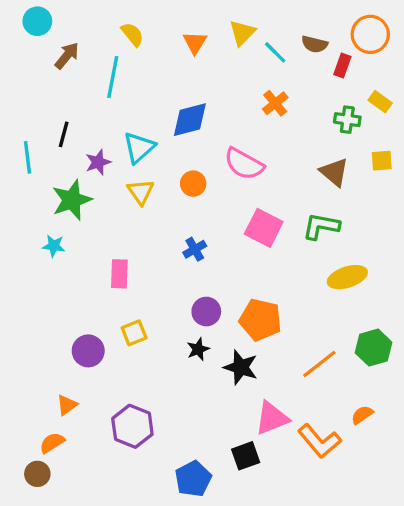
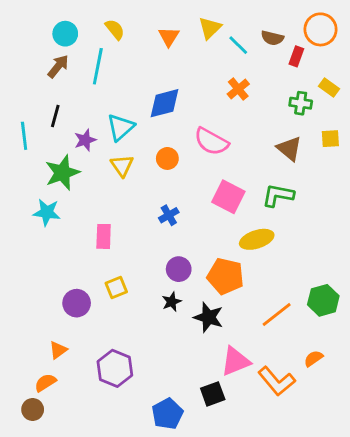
cyan circle: (37, 21) -> (65, 34), moved
brown arrow: (67, 56) -> (58, 66), moved
cyan star: (54, 246) -> (47, 212), size x1.4
yellow ellipse: (347, 277) -> (257, 239), moved

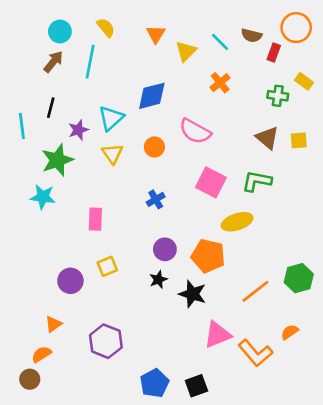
yellow triangle: (210, 28) -> (186, 51), moved
yellow square: (330, 139) -> (299, 140), moved
black square: (213, 394) -> (196, 386), moved

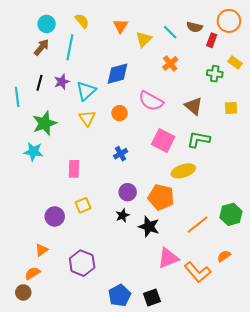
purple star: (78, 130) -> (62, 82), moved
brown triangle: (267, 138) -> (193, 106), moved

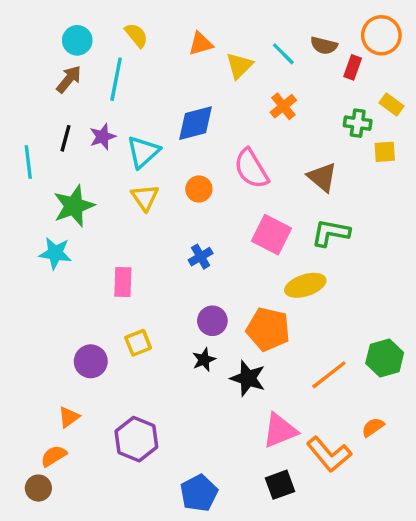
orange triangle: (121, 26) -> (201, 44), turned 42
pink semicircle: (151, 101) -> (251, 169), turned 30
yellow square: (231, 108) -> (385, 152), moved
black square: (152, 298) -> (280, 485), moved

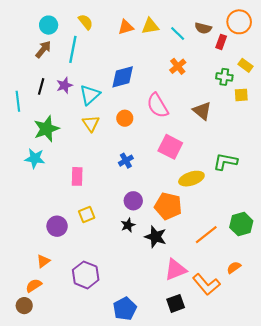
yellow triangle: (239, 66) -> (150, 26), moved, turned 36
green L-shape: (331, 233) -> (225, 162), moved

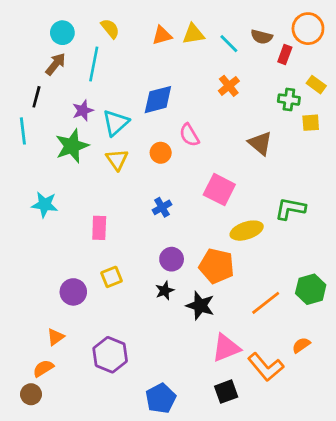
black line: (41, 86) -> (36, 97), moved
pink semicircle: (158, 105) -> (189, 135), moved, size x0.7
green star: (46, 129) -> (72, 146), moved

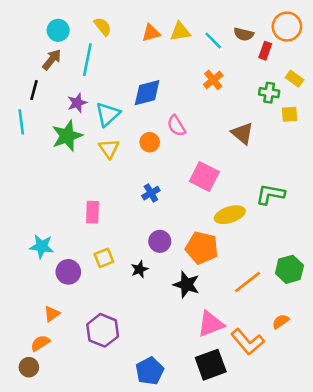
cyan star: (45, 205) -> (42, 246), moved
black star: (165, 291) -> (139, 269), moved
black square: (226, 392) -> (211, 365), size x1.4

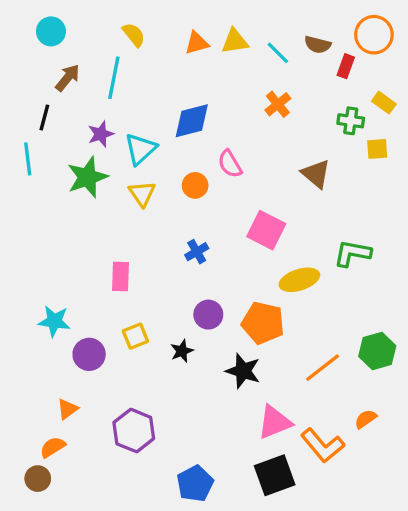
cyan circle: (58, 30) -> (51, 31), moved

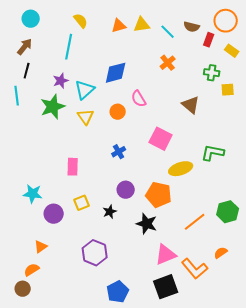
brown arrow: (68, 78) -> (25, 47), moved
yellow rectangle: (384, 103) -> (232, 51), moved
purple hexagon: (134, 431) -> (95, 253), moved

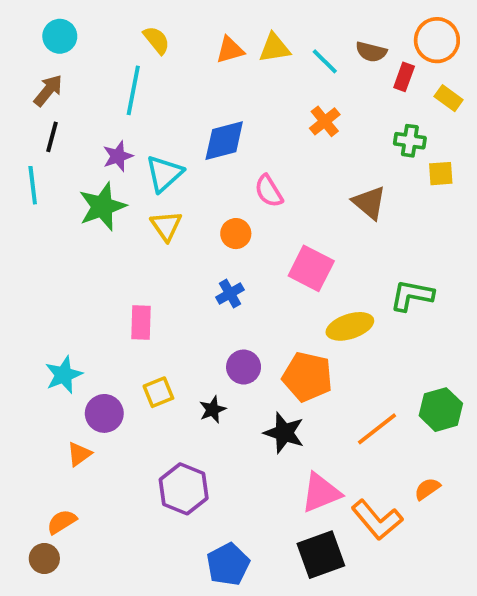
orange circle: (118, 112) -> (236, 234), moved
cyan star: (33, 194) -> (64, 375), turned -30
orange triangle: (41, 247) -> (79, 454), moved

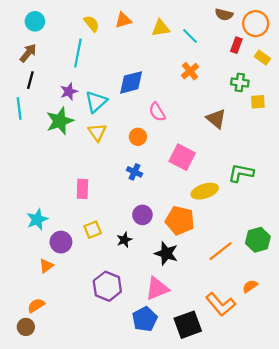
orange triangle: (230, 50) -> (123, 20), moved
brown semicircle: (371, 52) -> (224, 15), moved
blue cross: (230, 294) -> (135, 172), turned -35
pink triangle: (321, 493) -> (157, 288), moved
blue pentagon: (228, 564) -> (145, 319), moved

